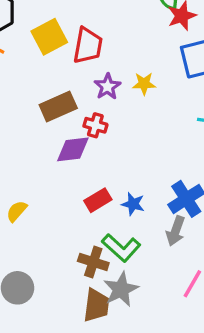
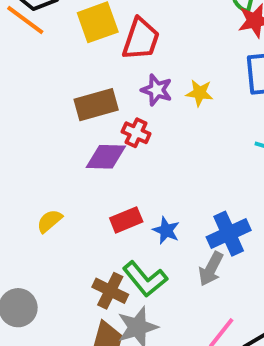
purple star: (107, 87) -> (157, 90), turned -30
yellow semicircle: (17, 211) -> (49, 221), moved

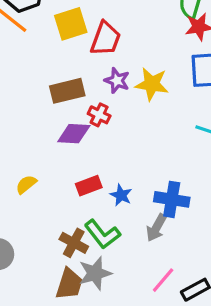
yellow star: (200, 93) -> (152, 84), size x1.5
blue cross: (229, 234) -> (172, 199), turned 32

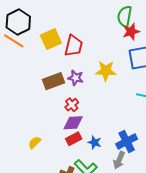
purple star: (117, 81) -> (76, 78), moved
red cross: (99, 115) -> (72, 105), moved, turned 32
purple diamond: (74, 134) -> (73, 123), moved
blue cross: (172, 199) -> (127, 141), turned -30

